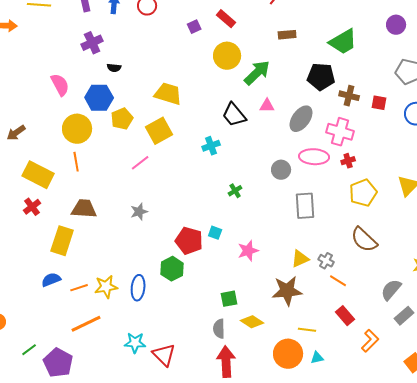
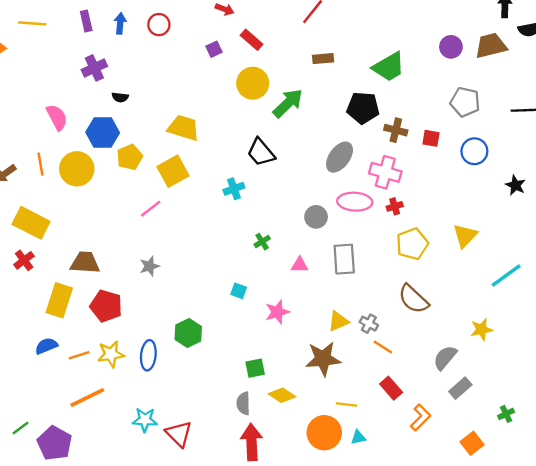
pink triangle: (267, 106) -> (300, 265), moved
orange line: (76, 162) -> (40, 164), moved
red pentagon: (189, 241) -> (106, 306), moved

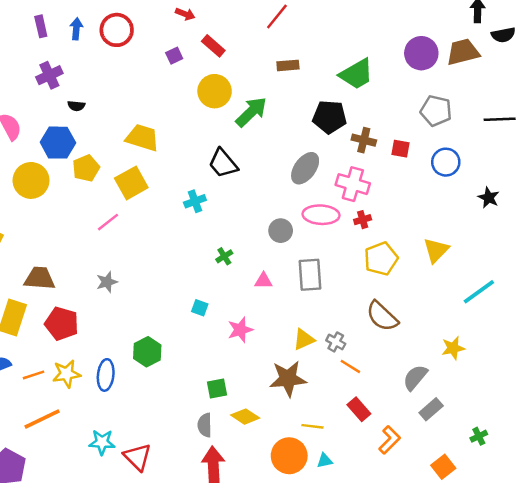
red circle: (159, 25) -> (117, 30), size x1.4
purple circle: (451, 47) -> (421, 53), size x1.4

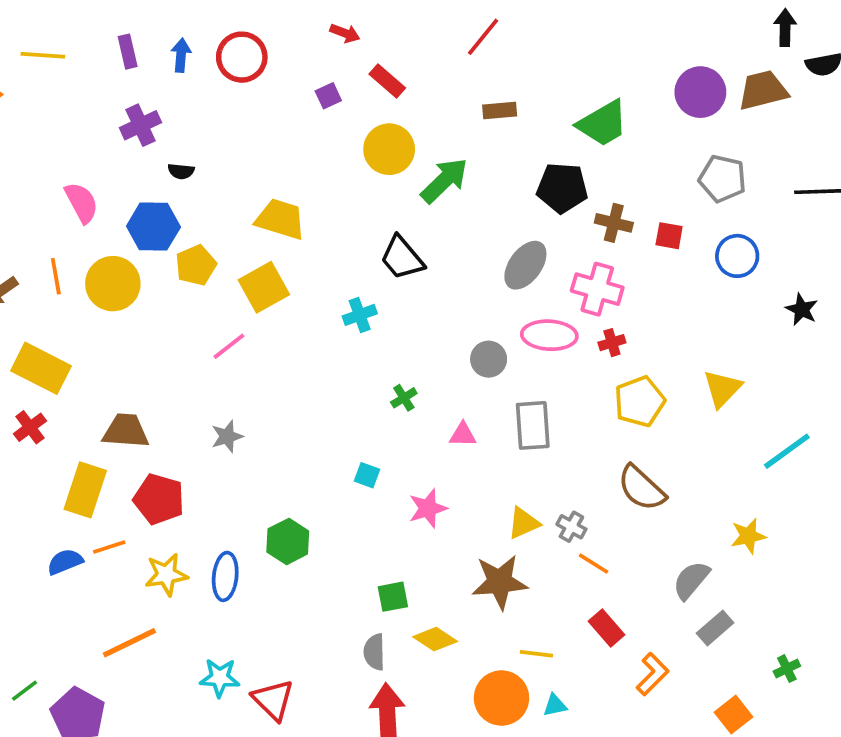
orange line: (33, 375) -> (109, 547), moved

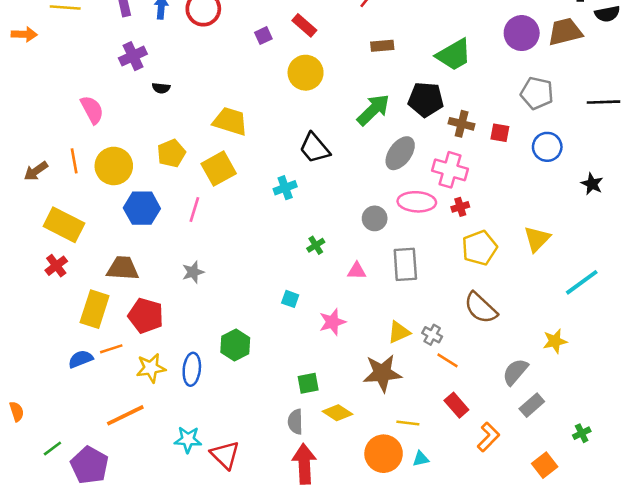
green arrow: (444, 180) -> (373, 110), moved
blue hexagon: (153, 227) -> (142, 208), moved
pink line: (229, 346) -> (194, 209), turned -35

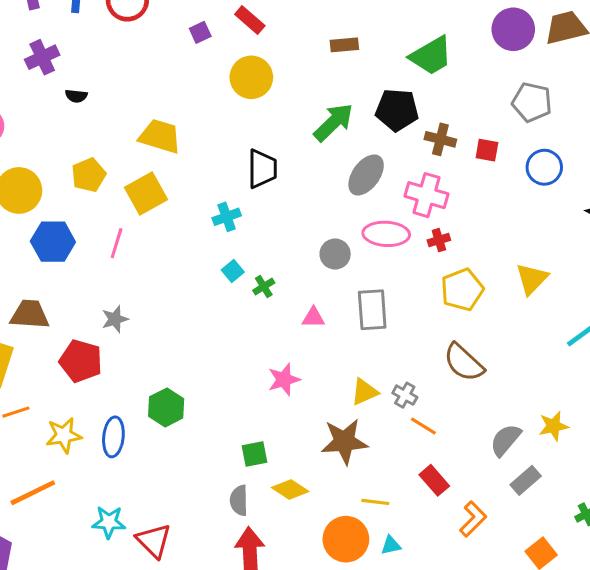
black trapezoid: (315, 148) -> (262, 169), turned -140
cyan square: (290, 299) -> (233, 271), moved, turned 30
red pentagon: (146, 316) -> (81, 361), moved
yellow star: (555, 341) -> (554, 426), moved

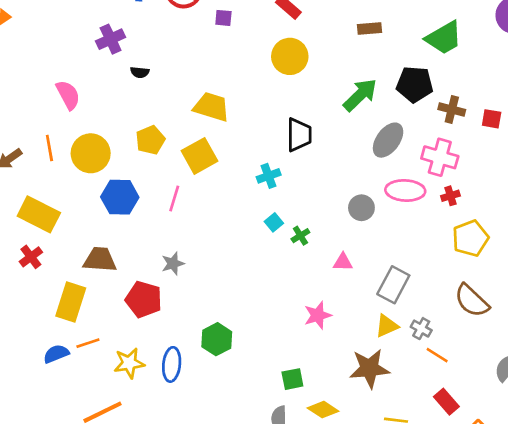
purple square: (200, 32) -> (223, 18), moved, turned 30
gray rectangle: (372, 310) -> (393, 285), moved, turned 32

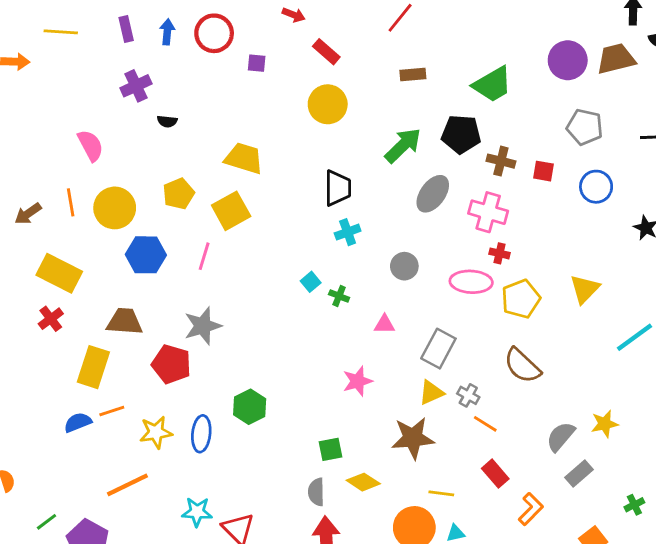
cyan cross: (269, 176) -> (348, 232), moved
pink ellipse: (405, 190) -> (471, 282), moved
red cross: (450, 196) -> (500, 253), turned 30
green cross: (300, 236) -> (339, 296), turned -36
gray star: (173, 264) -> (203, 326), size x1.5

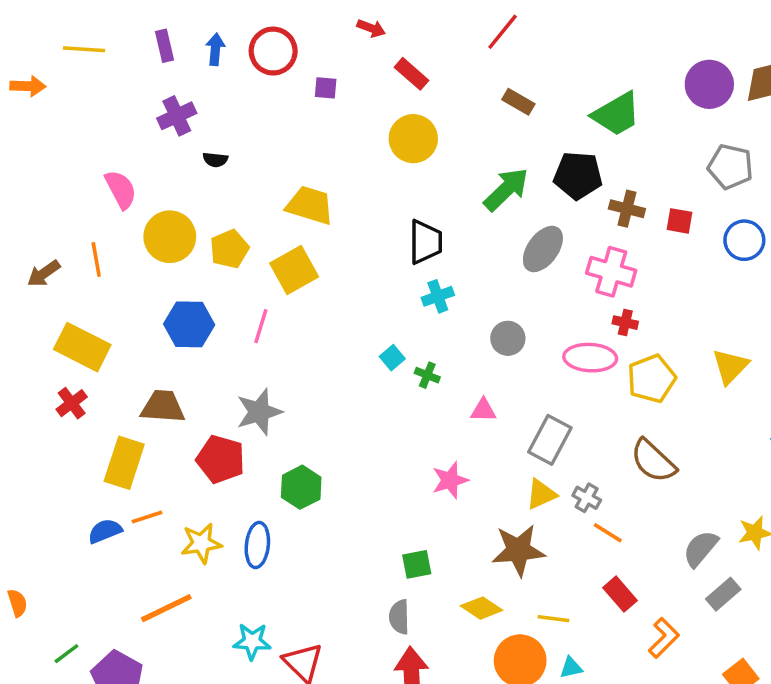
brown rectangle: (413, 74) -> (518, 102), turned 35
yellow circle: (115, 208) -> (170, 237), moved
green hexagon: (250, 407) -> (301, 487), moved
yellow diamond: (363, 482) -> (482, 608), moved

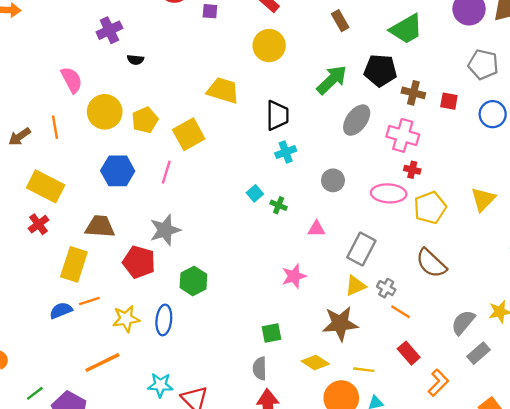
brown rectangle: (518, 102) -> (340, 21), turned 30
yellow trapezoid: (310, 205) -> (223, 90), moved

